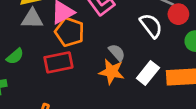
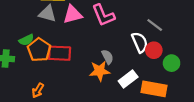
red circle: (178, 14) -> (154, 50), moved
orange pentagon: (70, 32) -> (39, 50), moved
orange star: (112, 72) -> (100, 71), turned -30

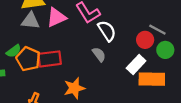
gray line: (155, 25) -> (157, 30), moved
white semicircle: (140, 42) -> (107, 31), moved
orange star: (100, 71) -> (74, 88), moved
white rectangle: (128, 79) -> (136, 65), moved

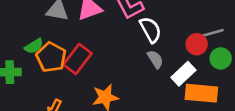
gray line: (157, 30) -> (213, 33), turned -48
gray semicircle: (99, 54) -> (155, 59), moved
red rectangle: (50, 59) -> (77, 59), turned -50

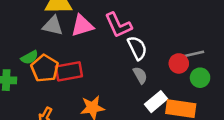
red rectangle: (77, 59) -> (69, 71), turned 40
white rectangle: (183, 74) -> (156, 102), moved

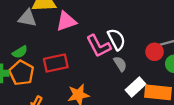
pink L-shape: (118, 25) -> (99, 46), moved
gray triangle: (53, 26) -> (27, 18), moved
orange pentagon: (45, 68) -> (22, 73), moved

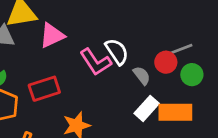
gray semicircle: (120, 64) -> (142, 76), moved

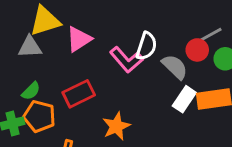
white semicircle: (117, 52) -> (146, 46), turned 60
gray semicircle: (142, 76) -> (175, 67), size x1.4

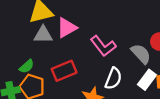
white semicircle: (146, 46) -> (113, 79), moved
gray triangle: (30, 47) -> (43, 35), moved

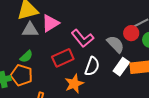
green semicircle: (27, 66) -> (26, 56), moved
red rectangle: (64, 71) -> (63, 58), moved

